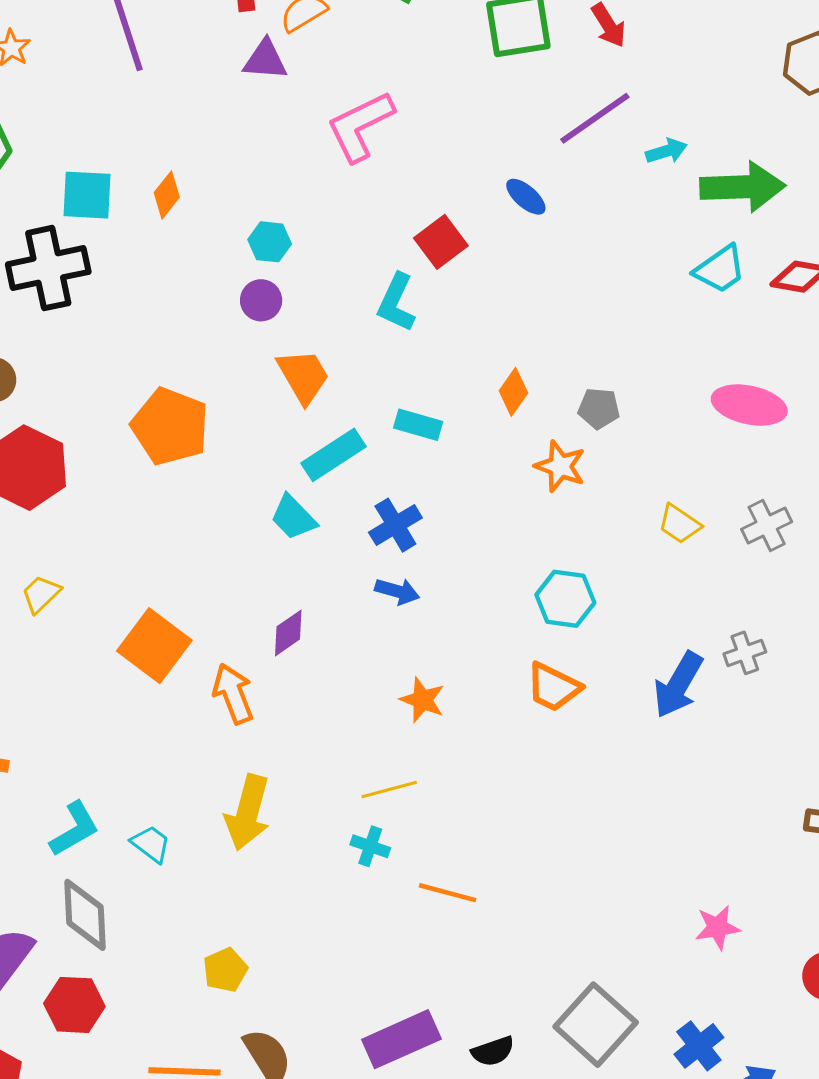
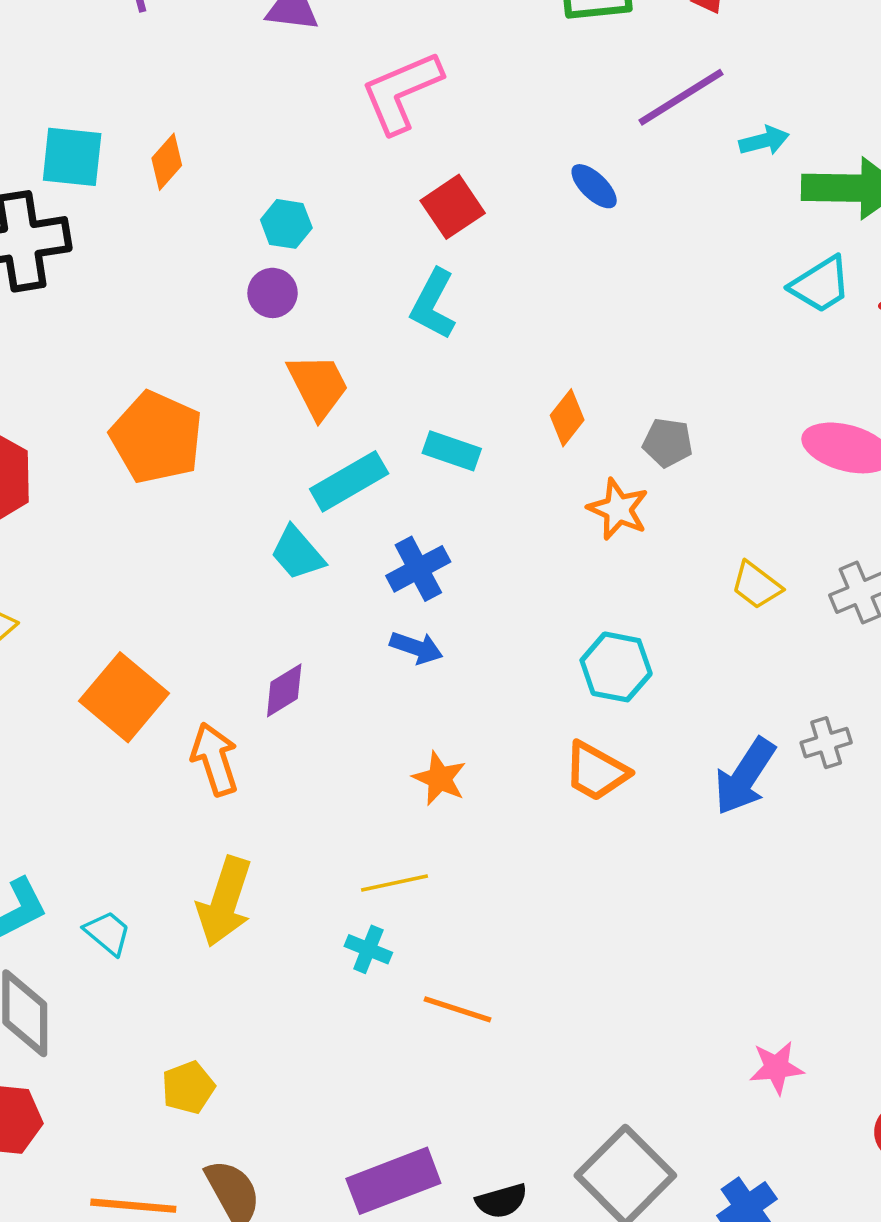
red square: (441, 242) -> (453, 207), moved

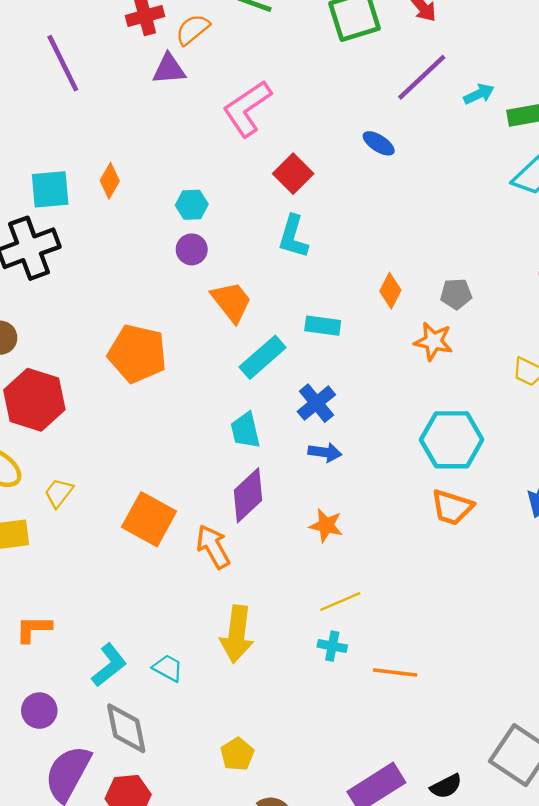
cyan trapezoid: (297, 553) -> (245, 430), moved, turned 39
cyan hexagon: (616, 667) -> (452, 440), size x1.4
purple diamond: (284, 690) -> (248, 495), size x1.5
orange star: (440, 778) -> (326, 525), moved

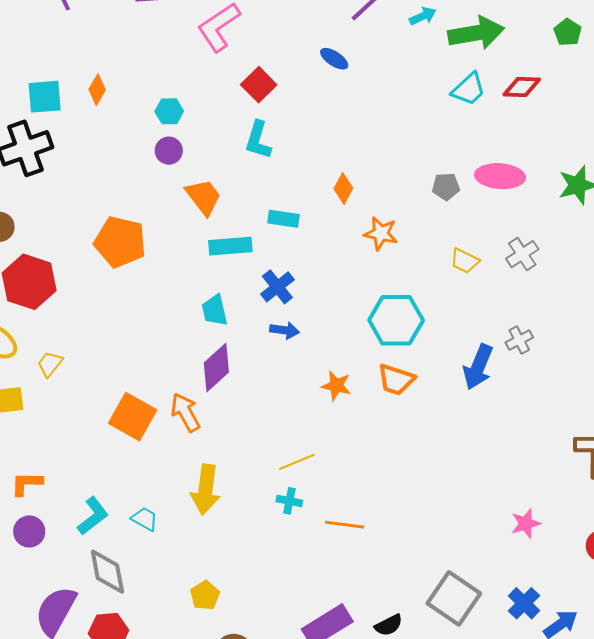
gray pentagon: (456, 294) -> (446, 187), moved
cyan rectangle: (263, 357) -> (230, 246), turned 36
orange square: (149, 519) -> (133, 417), moved
orange star: (326, 525) -> (336, 386), moved
purple circle: (39, 711) -> (29, 531), moved

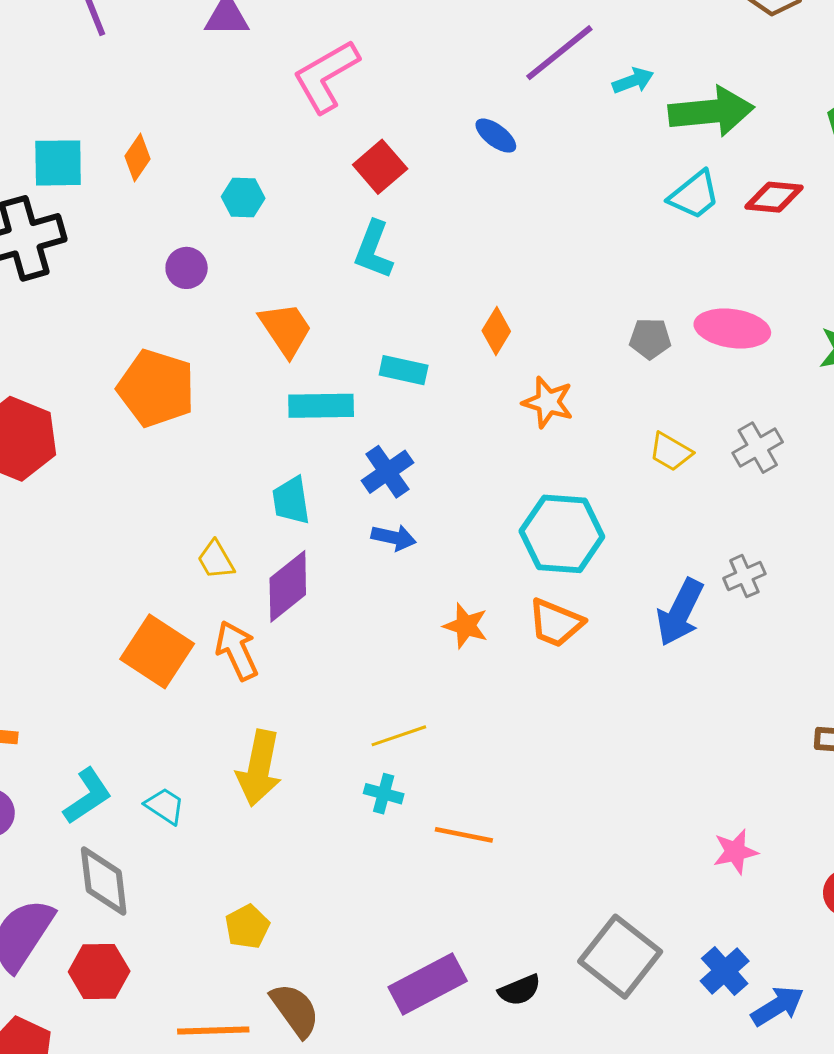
purple circle: (169, 151) -> (187, 268), moved
yellow trapezoid: (50, 364) -> (216, 560), moved, turned -72

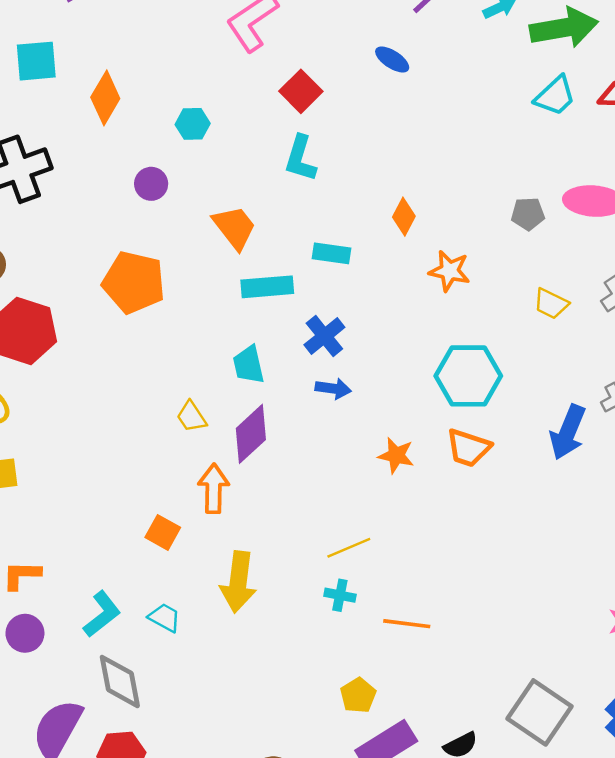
orange diamond: (137, 158) -> (105, 98), size x1.4
cyan square: (58, 163) -> (36, 61), moved
orange arrow: (237, 650) -> (214, 488), turned 30
orange square: (157, 651) -> (163, 532), moved, size x0.6
yellow pentagon: (247, 927) -> (358, 695), moved

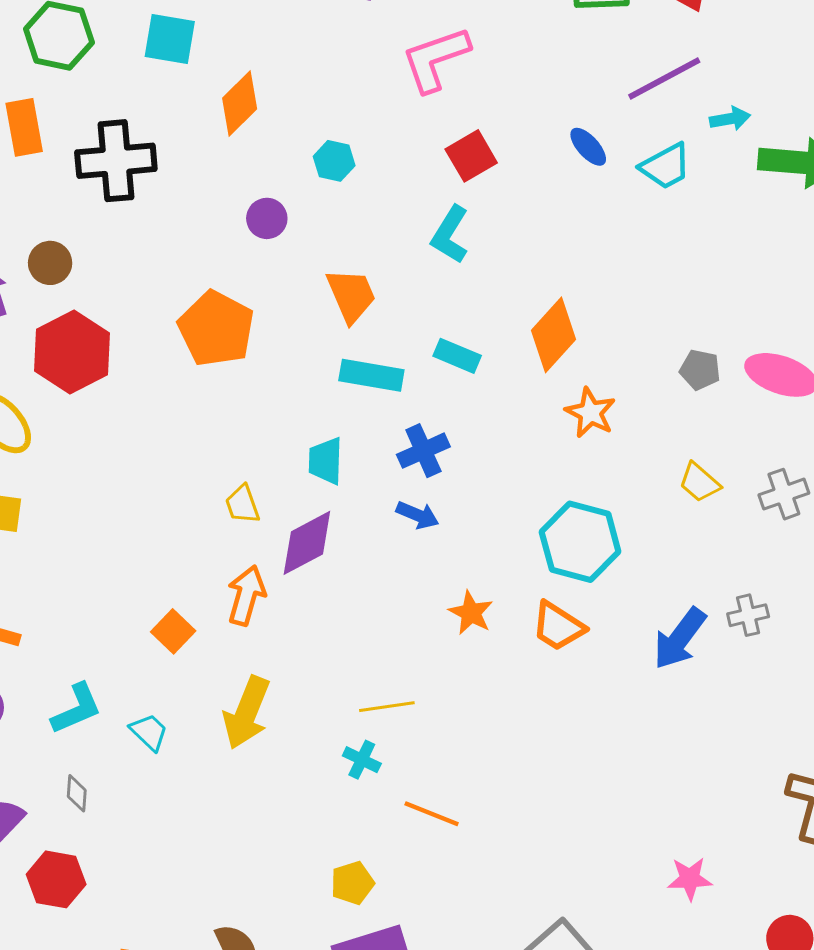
cyan trapezoid: (555, 96) -> (666, 166), moved
orange diamond: (404, 217) -> (554, 335), size x1.6
gray diamond: (120, 682) -> (77, 793), size x0.5

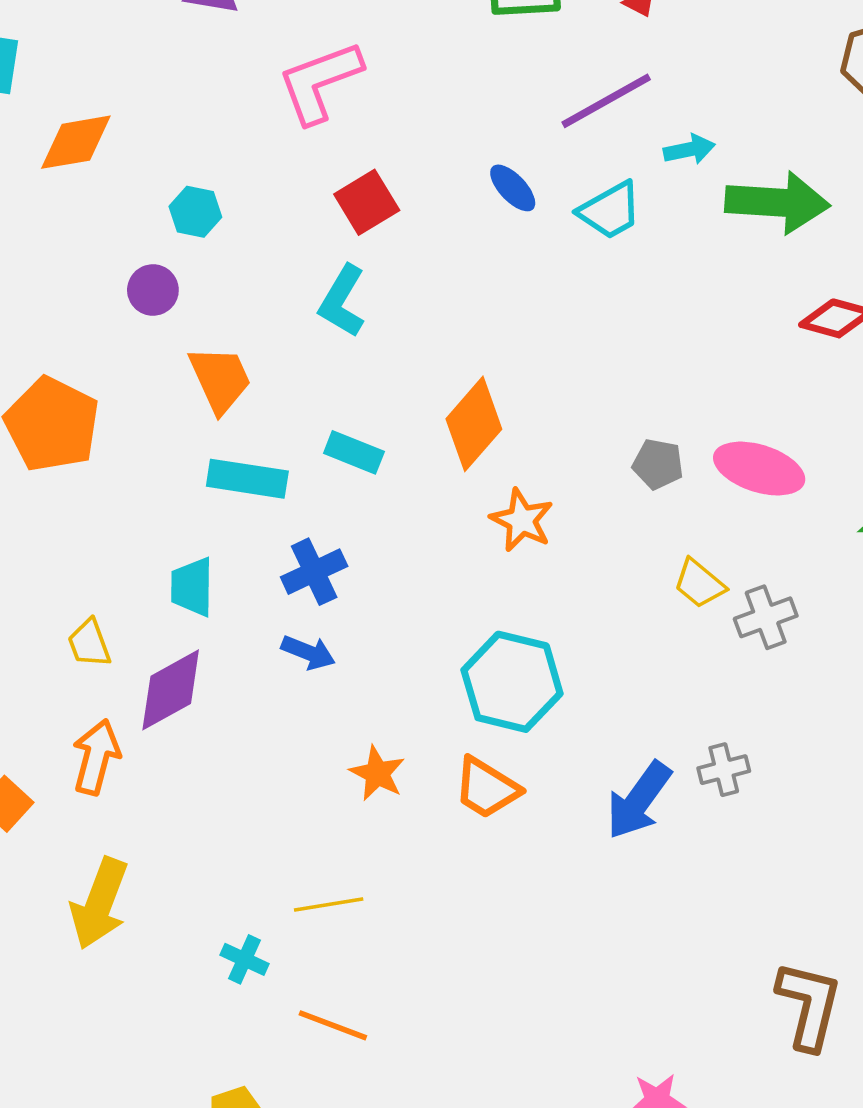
orange diamond: (240, 103) -> (76, 142), turned 36
purple circle: (267, 218) -> (153, 290), moved
yellow trapezoid: (699, 482) -> (699, 584), moved
yellow line: (387, 707) -> (329, 905), moved

